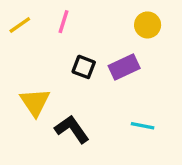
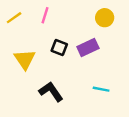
yellow triangle: (35, 102) -> (25, 59), moved

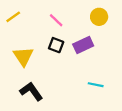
pink line: (45, 15) -> (56, 20), moved, turned -63
black L-shape: (51, 92) -> (31, 91), moved

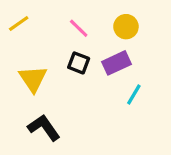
yellow circle: (99, 17) -> (126, 27), moved
cyan line: (96, 85) -> (134, 94), moved, turned -70

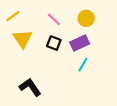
yellow triangle: (33, 79) -> (23, 39), moved
cyan line: (134, 94) -> (83, 65), moved

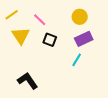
pink line: (54, 19) -> (40, 20), moved
purple rectangle: (80, 43) -> (84, 39), moved

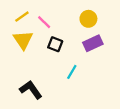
yellow line: (12, 15) -> (22, 17), moved
cyan line: (77, 60) -> (72, 72), moved

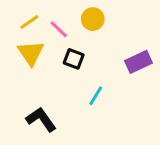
yellow circle: (88, 19) -> (93, 19), moved
purple rectangle: (93, 43) -> (139, 62), moved

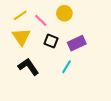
purple rectangle: (139, 62) -> (77, 43), moved
black L-shape: (41, 119) -> (28, 67), moved

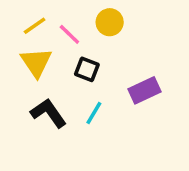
purple rectangle: (77, 43) -> (145, 90), moved
cyan line: (66, 67) -> (94, 113), moved

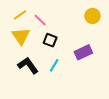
yellow circle: (110, 22) -> (92, 16), moved

